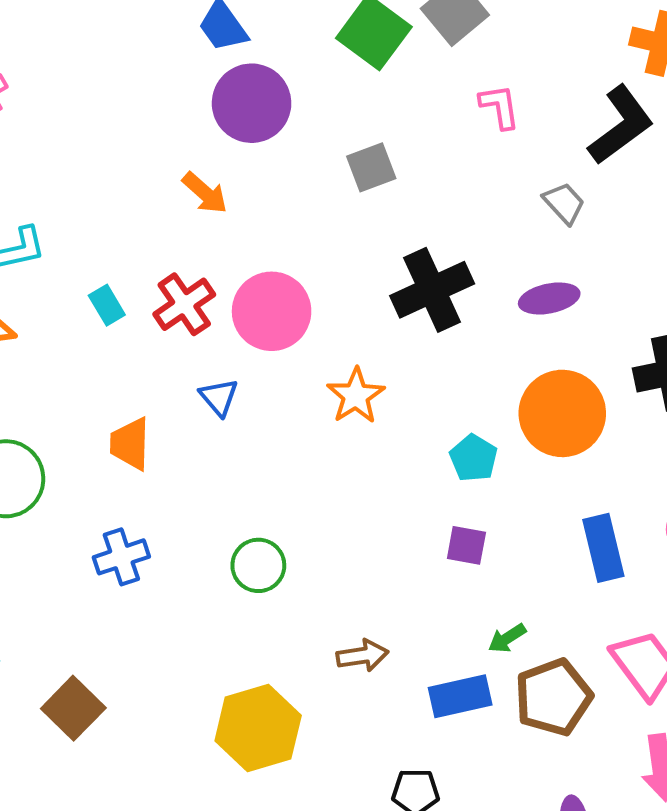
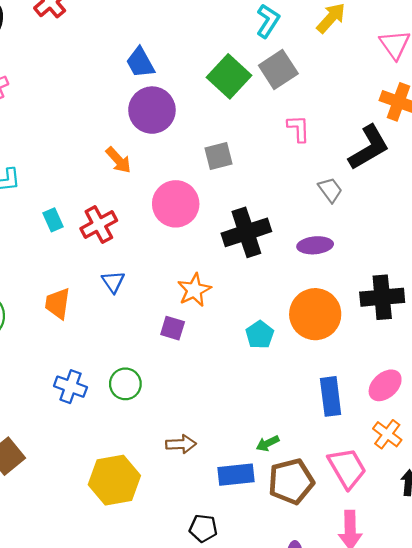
pink circle: (272, 311) -> (176, 204), moved
purple square: (466, 545) -> (173, 328), moved
blue cross: (121, 557) -> (70, 387), moved, turned 32

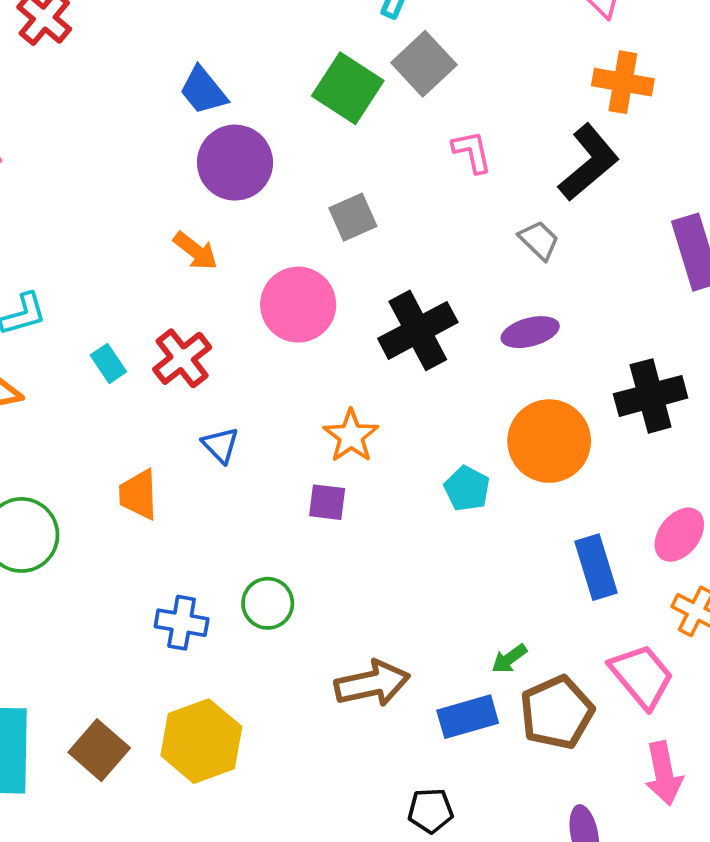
brown arrow: (181, 444) -> (372, 683), size x1.5
yellow hexagon: (114, 480) -> (201, 741), moved

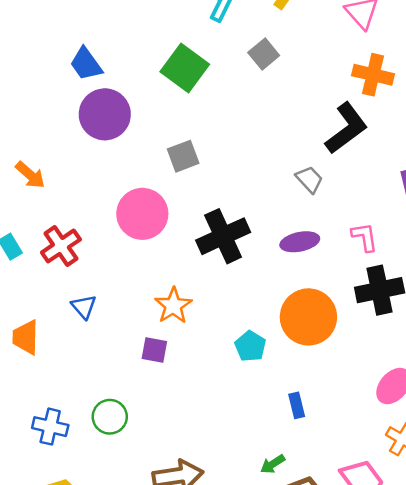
gray square: (424, 64) -> (264, 54), moved, size x0.7
pink L-shape: (472, 152) -> (365, 237), moved
orange arrow: (196, 251) -> (30, 175), moved
blue rectangle: (596, 567) -> (297, 405), moved, size x0.6

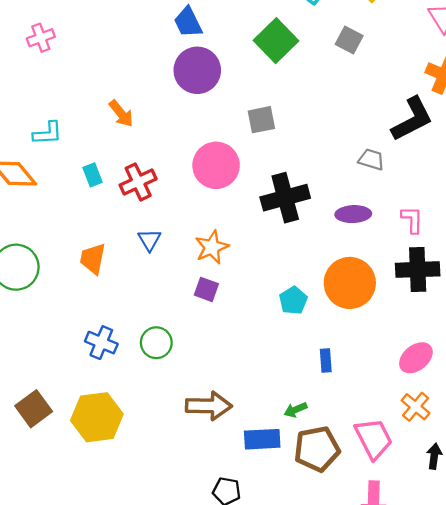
gray square: (264, 54) -> (349, 40), turned -32
gray trapezoid: (309, 179) -> (371, 159), turned -40
orange star: (173, 306) -> (212, 247), moved

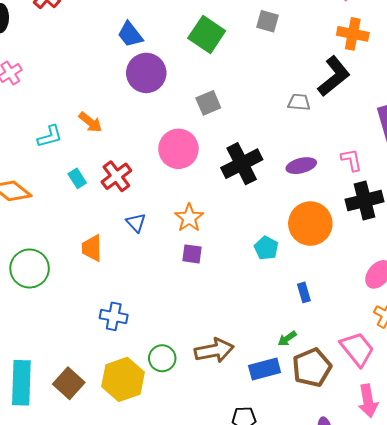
cyan L-shape: (48, 133) -> (50, 136), moved
gray trapezoid: (371, 159) -> (299, 102), moved
green circle: (156, 343) -> (162, 358), moved

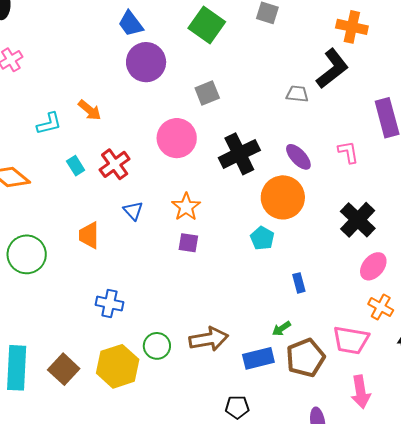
purple ellipse: (301, 166) -> (298, 157), turned 60
black cross: (365, 201) -> (358, 220), moved, turned -33
orange circle: (310, 224) -> (283, 197), moved
pink trapezoid: (357, 349) -> (351, 340), turned 138

